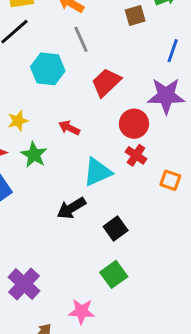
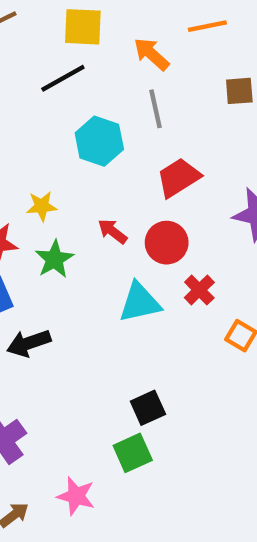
red circle: (134, 124) -> (167, 243), moved
black arrow: (71, 208) -> (29, 343), moved
black square: (116, 228) -> (148, 408), moved

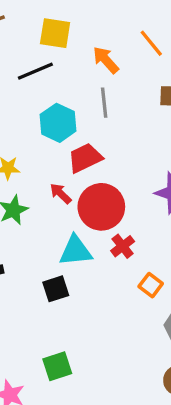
orange line: (207, 26) -> (151, 43), turned 56
red trapezoid: (178, 178) -> (85, 158), moved
red circle: (167, 243) -> (101, 207), size x1.4
black square: (148, 408) -> (56, 289), moved

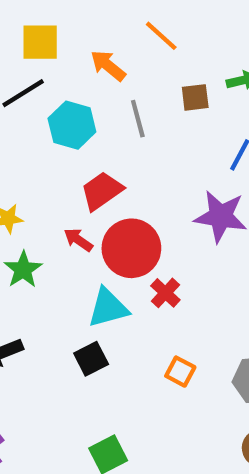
gray line: (104, 103) -> (138, 119), moved
cyan hexagon: (58, 123) -> (72, 125), moved
orange square: (151, 285) -> (180, 372), moved

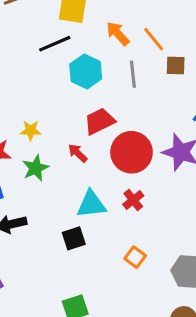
orange line: (161, 36) -> (154, 39), moved
red circle: (131, 248) -> (132, 152), moved

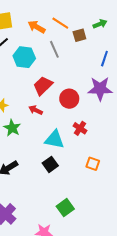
red circle: (132, 152) -> (69, 99), size x0.7
cyan triangle: (91, 204) -> (54, 139), turned 35

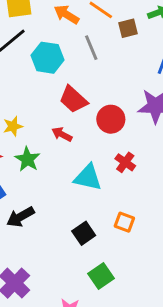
red trapezoid: (43, 86) -> (73, 99), turned -95
black square: (50, 164) -> (84, 233), moved
orange square: (93, 164) -> (124, 222), moved

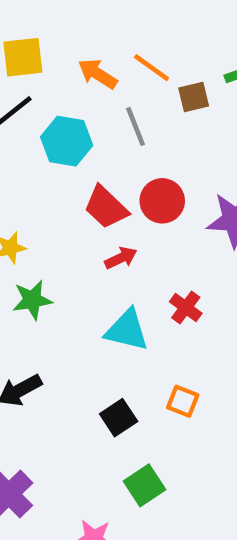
red circle: (111, 119) -> (162, 201), moved
red arrow: (62, 134) -> (121, 258), moved, turned 126
green star: (27, 159) -> (32, 300), turned 30

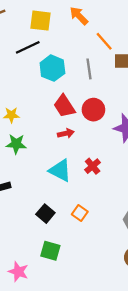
orange arrow: (98, 74) -> (79, 16), moved
black square: (119, 418) -> (45, 214), turned -30
green square: (144, 485) -> (50, 251), turned 36

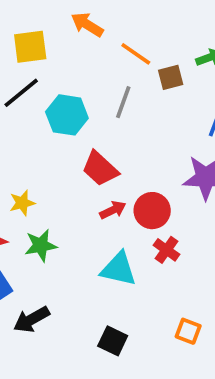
gray line: (89, 69) -> (123, 102), turned 42
red circle: (93, 110) -> (152, 211), moved
orange square: (80, 213) -> (188, 331), moved

